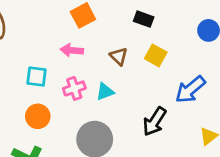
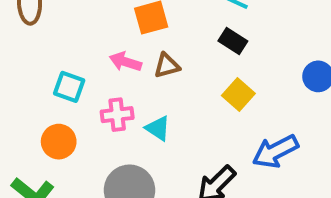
brown triangle: (119, 56) -> (167, 66), moved, turned 48
cyan triangle: (105, 92) -> (158, 128), turned 42

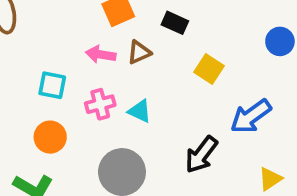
black rectangle: (233, 41) -> (175, 23), moved

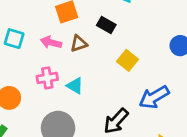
cyan square: (52, 85) -> (14, 39), moved

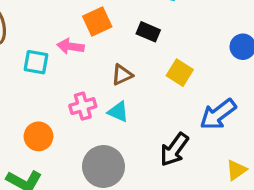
pink arrow: (51, 42) -> (70, 46), moved
brown triangle: (79, 44) -> (122, 75), moved

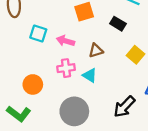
pink arrow: (70, 46) -> (65, 41), moved

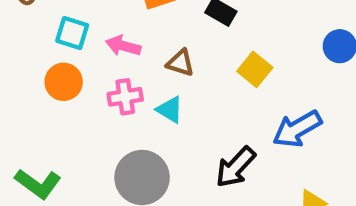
brown triangle: (96, 51) -> (180, 63), turned 35
orange circle: (33, 84) -> (64, 82), moved

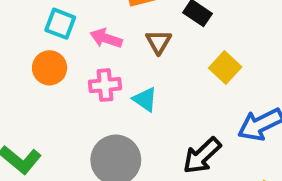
brown triangle: (180, 63) -> (159, 42), moved, turned 40

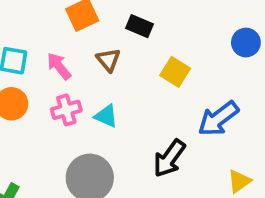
pink arrow: (106, 38) -> (59, 66), turned 44

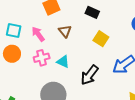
black rectangle: (140, 26) -> (92, 12), moved
black arrow: (169, 158) -> (90, 75), moved

